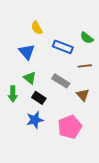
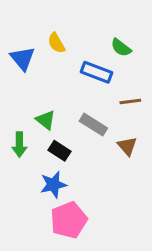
green semicircle: (87, 38) -> (121, 48), moved
blue triangle: (27, 52) -> (23, 58), moved
pink pentagon: (70, 127) -> (69, 220), moved

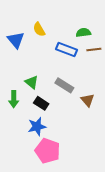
green semicircle: (121, 48) -> (83, 33), turned 136
brown line: (130, 101) -> (94, 49), moved
pink pentagon: (69, 220) -> (48, 151), turned -30

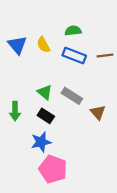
yellow semicircle: (39, 29) -> (43, 45), moved
green semicircle: (83, 33) -> (73, 31), moved
green triangle: (32, 82) -> (45, 92), moved

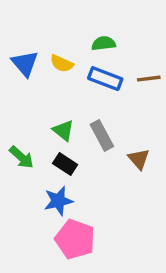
yellow semicircle: (43, 45) -> (62, 63), turned -35
gray rectangle: (72, 96) -> (102, 135), turned 30
green arrow: (15, 111) -> (22, 157), turned -48

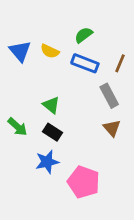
green semicircle: (104, 43) -> (84, 35), turned -30
brown line: (149, 79) -> (120, 63), turned -60
gray rectangle: (102, 135) -> (109, 96), moved
pink pentagon: (75, 239) -> (84, 182), moved

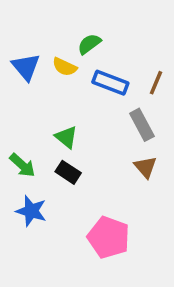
green semicircle: (84, 35) -> (89, 44), moved
blue star: (47, 162) -> (31, 211), moved, turned 30

